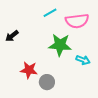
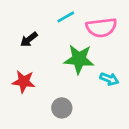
black arrow: (12, 36) -> (29, 39), moved
red star: (29, 70) -> (24, 82), moved

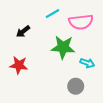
gray circle: (62, 108) -> (76, 86), moved

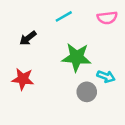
pink semicircle: (81, 22) -> (107, 18), moved, size x0.7
gray circle: (76, 86) -> (87, 92), moved

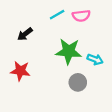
pink semicircle: (107, 18) -> (81, 16), moved
cyan arrow: (106, 77) -> (95, 59), moved

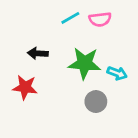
black arrow: (25, 34) -> (38, 53), moved, turned 42

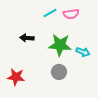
red star: (25, 87) -> (16, 77), moved
gray circle: (96, 102) -> (59, 72), moved

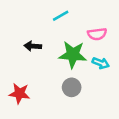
pink semicircle: (71, 14) -> (97, 34), moved

